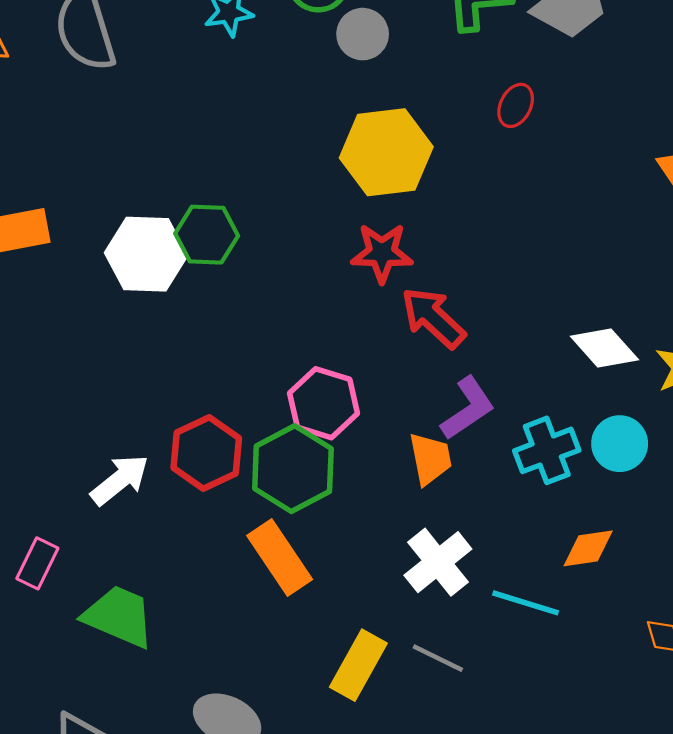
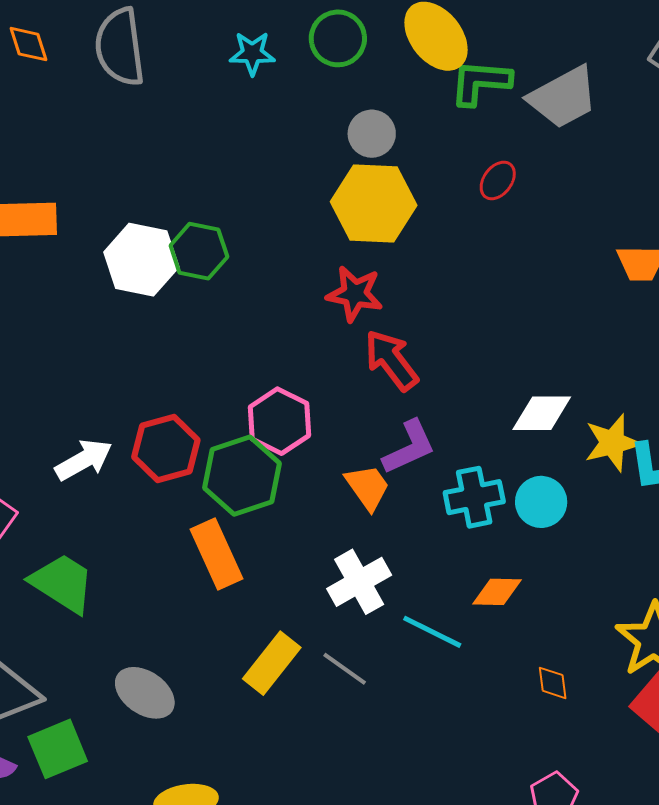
gray circle: (363, 34) -> (372, 134), moved
white diamond: (604, 348) -> (542, 413), turned -58
orange trapezoid: (430, 459) -> (368, 487), turned -34

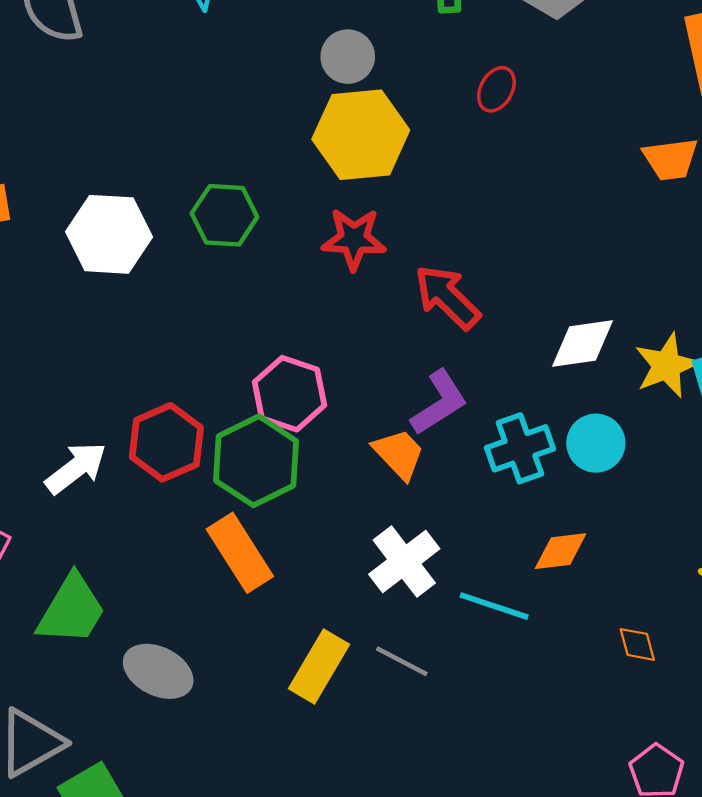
green hexagon: (199, 251) -> (224, 215), moved
red arrow: (391, 360) -> (447, 297), moved
green trapezoid: (62, 583) -> (71, 610), turned 96
gray ellipse: (145, 693) -> (158, 671), moved

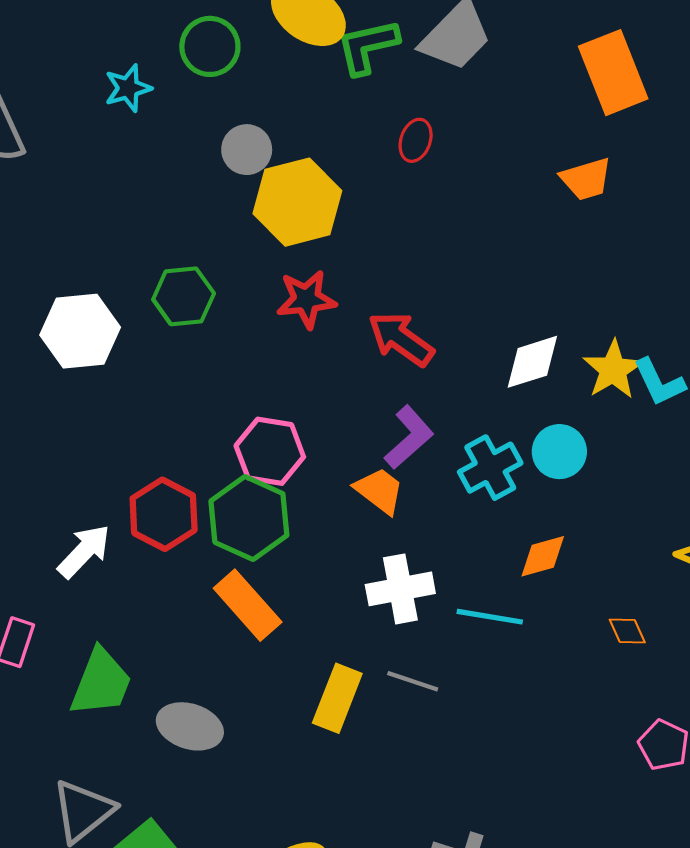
gray circle: (348, 57) -> (247, 150), moved
white cross: (404, 562) -> (400, 589), turned 36

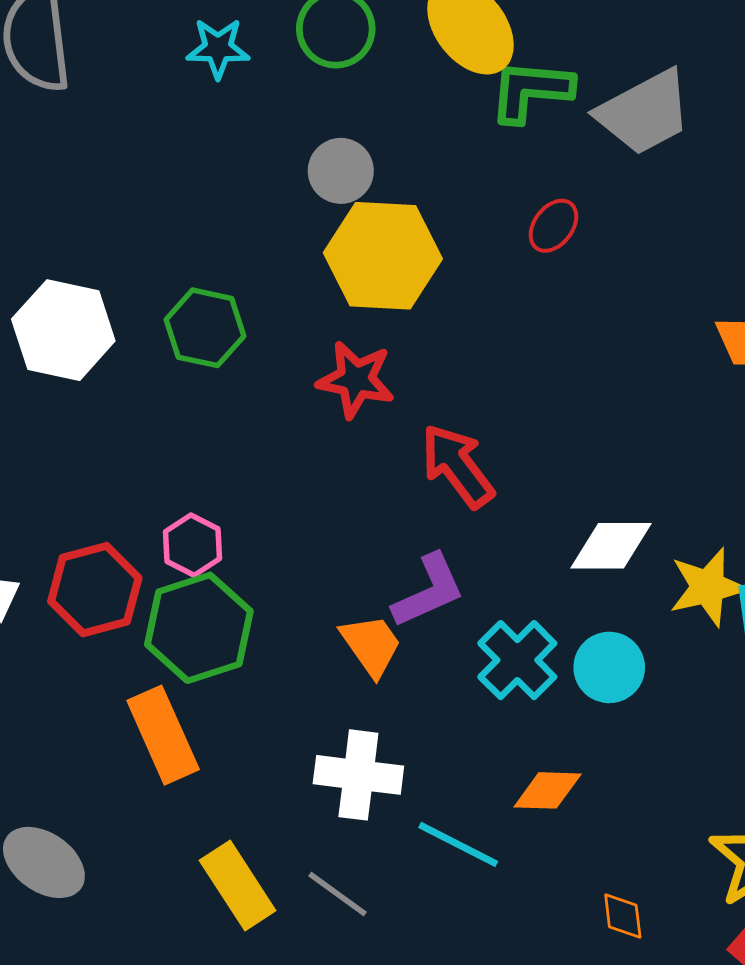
pink hexagon: (270, 451) -> (193, 545), moved, size x0.7
cyan cross: (490, 468) -> (517, 660), turned -34
yellow rectangle: (337, 698) -> (238, 886), turned -72

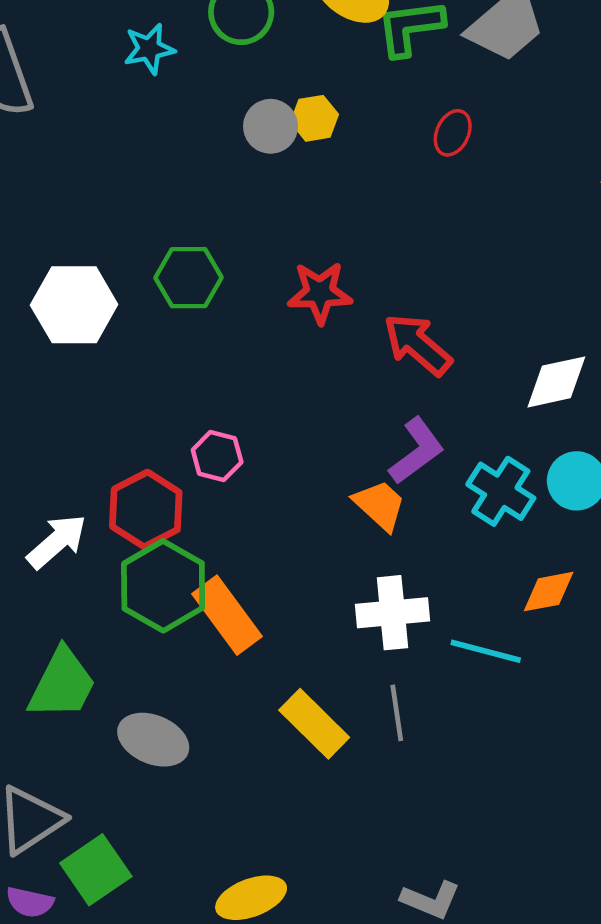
yellow hexagon: (383, 256) -> (314, 118), moved, size x0.5
green hexagon: (199, 628) -> (163, 586), moved
gray line: (338, 894) -> (397, 713), turned 58

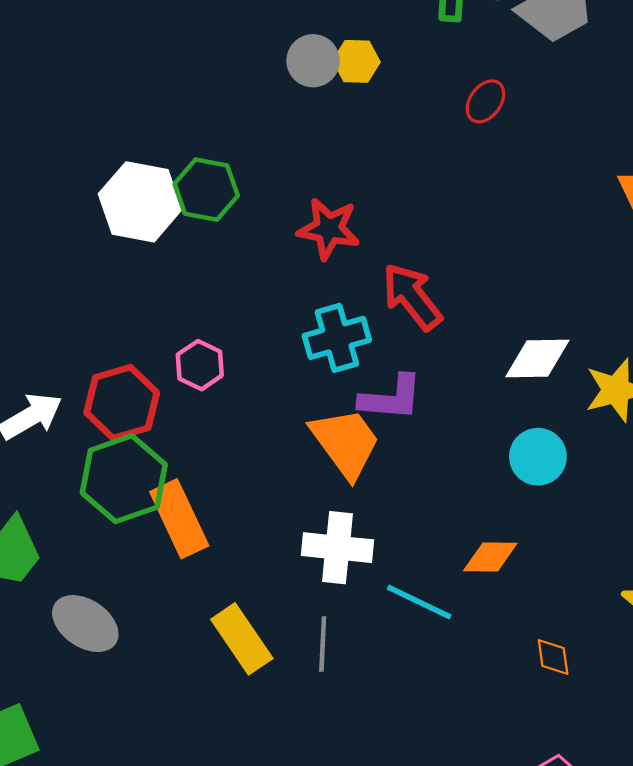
white hexagon: (74, 305) -> (140, 202), moved
purple L-shape: (417, 451) -> (391, 398), turned 30
cyan cross: (501, 491) -> (337, 338), moved, turned 30
orange trapezoid: (380, 505) -> (346, 443), size x1.4

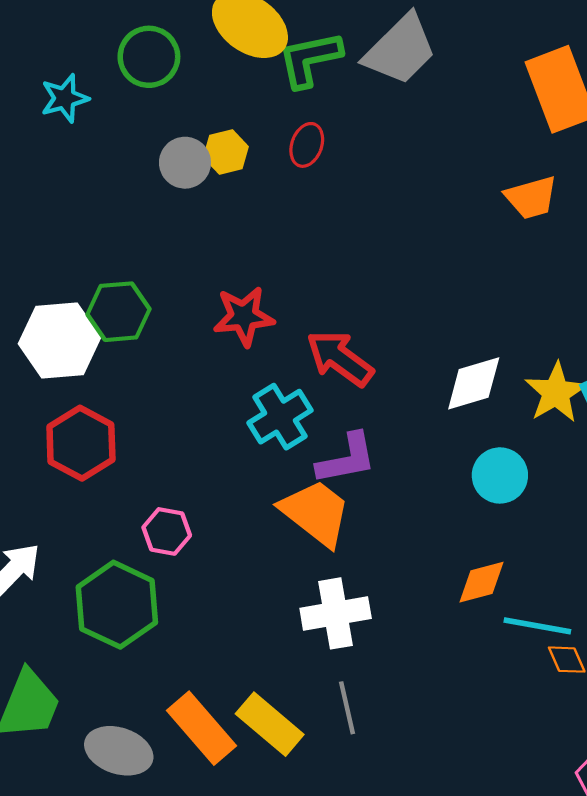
red ellipse: (486, 101) -> (307, 145), moved
pink hexagon: (200, 365) -> (167, 531), moved
red hexagon: (122, 403) -> (81, 443), moved
orange rectangle: (179, 519) -> (202, 728), moved
cyan line: (419, 602) -> (537, 626), moved

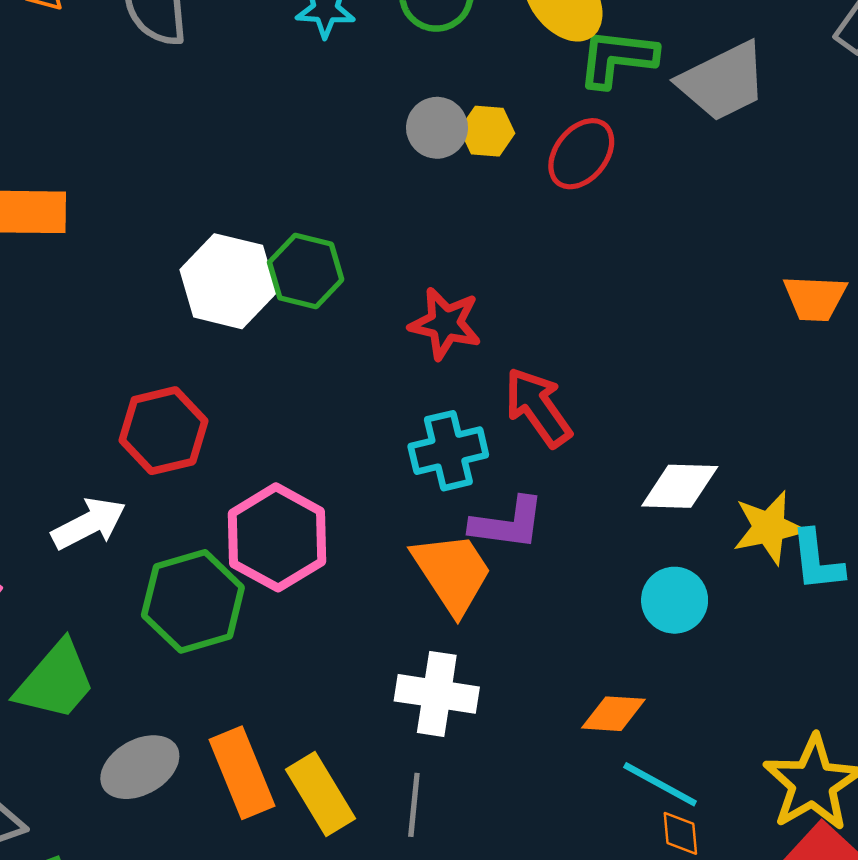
red ellipse: (307, 145) -> (581, 154), size x1.4
red hexagon: (81, 443) -> (163, 431), moved
pink hexagon: (167, 531) -> (277, 537), size x1.8
gray ellipse: (119, 751) -> (140, 767), turned -66

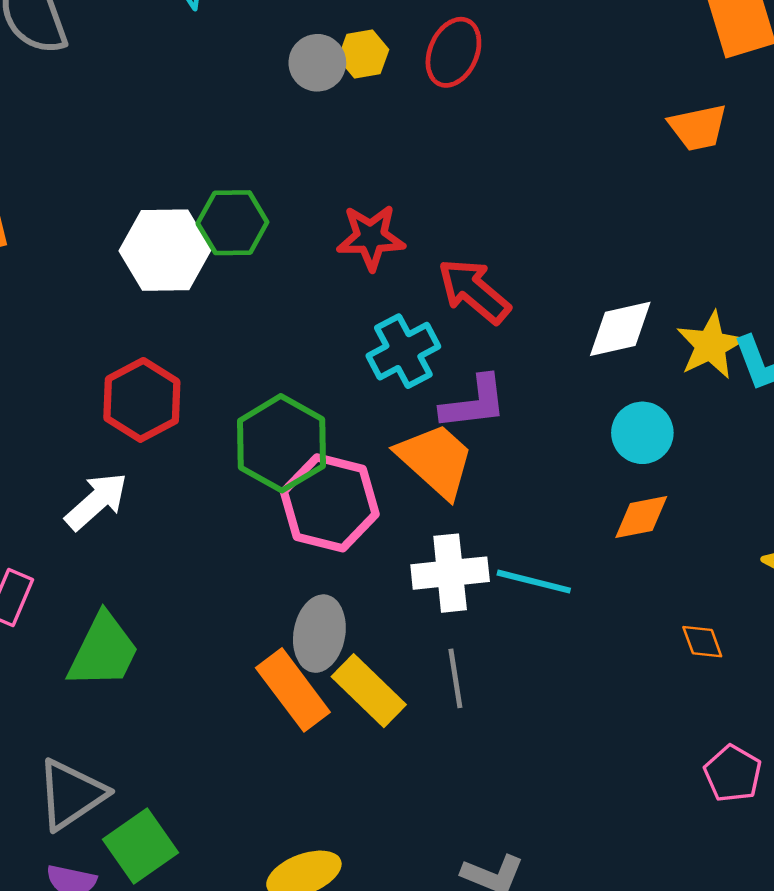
pink hexagon: (277, 537) -> (330, 503), moved
green hexagon: (193, 601) -> (281, 443), moved
orange diamond: (613, 714) -> (641, 517), moved
gray ellipse: (140, 767) -> (319, 634), moved, turned -36
cyan line: (660, 784) -> (534, 582), moved

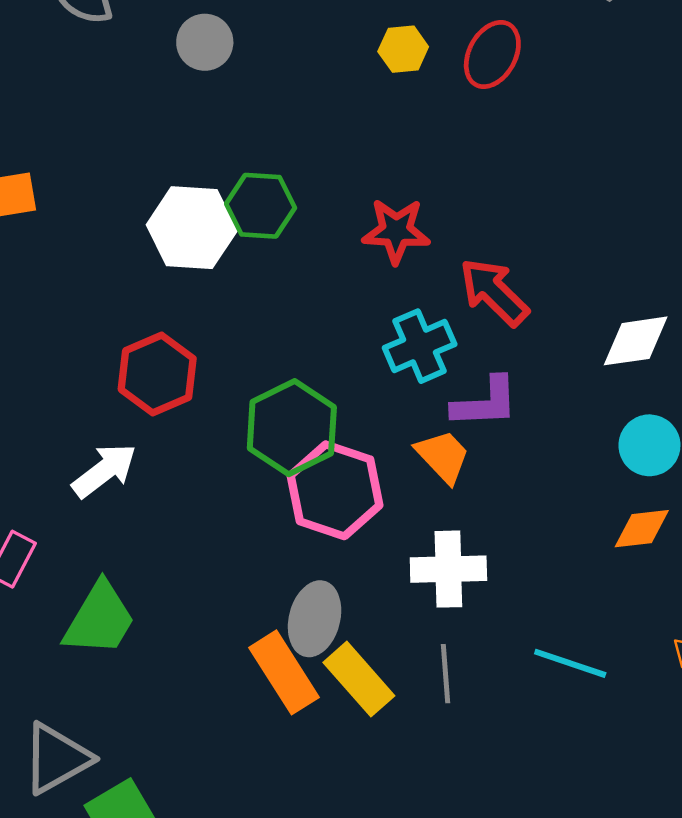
gray circle: (317, 63) -> (205, 42), moved
orange trapezoid: (436, 460) -> (443, 456), size x0.7
cyan line: (534, 582) -> (570, 663), moved

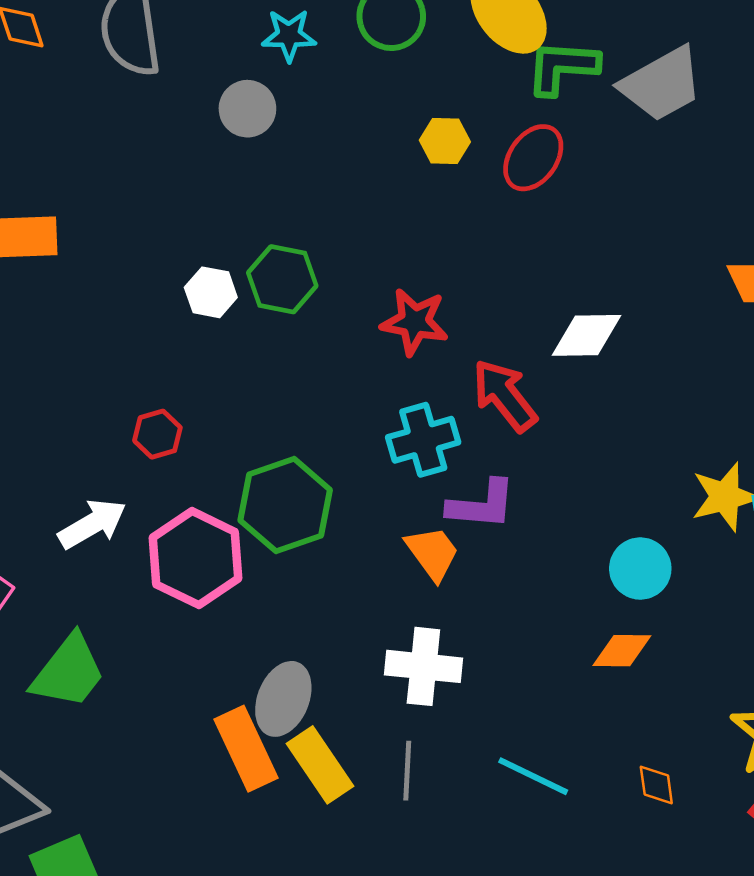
white hexagon: (192, 228) -> (211, 292), size x0.6
white diamond: (636, 341) -> (587, 335), moved
red hexagon: (157, 374) -> (157, 434), size x0.6
pink hexagon: (335, 490) -> (195, 558), moved

